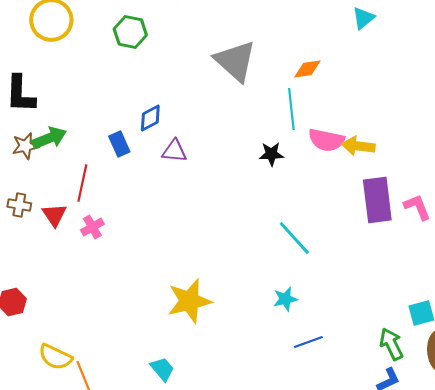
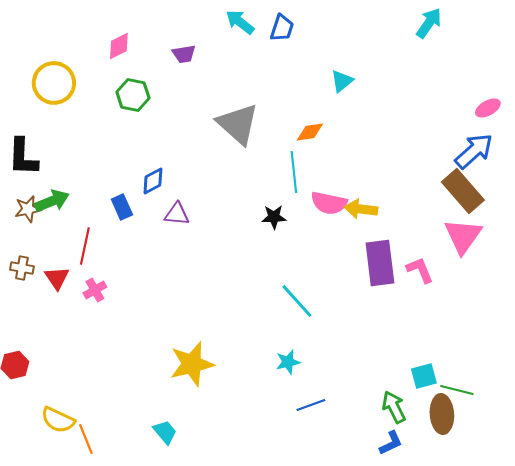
cyan triangle: (363, 18) -> (342, 81), moved

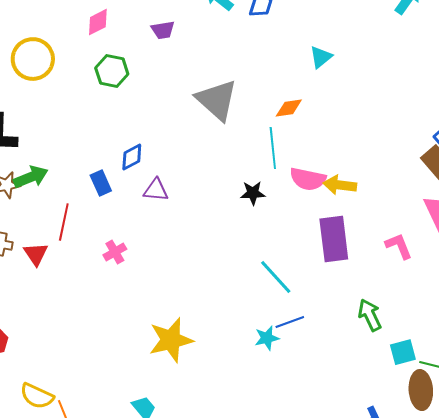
purple rectangle: (380, 263) -> (334, 239), moved
pink cross: (95, 290) -> (115, 252), moved
blue line: (311, 405) -> (290, 322), moved
green arrow: (394, 407) -> (370, 315), moved

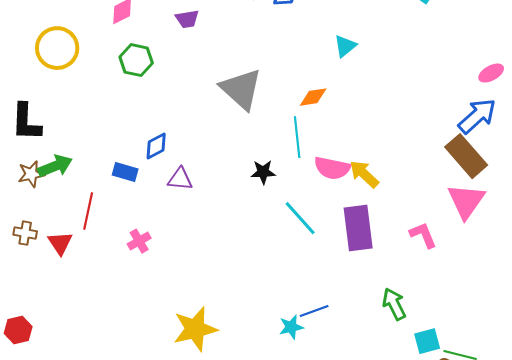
blue rectangle: (101, 183) -> (125, 172), turned -50
yellow arrow: (340, 185) -> (364, 174), turned 36
black star: (253, 193) -> (263, 172), moved
cyan line: (276, 277) -> (300, 218), moved

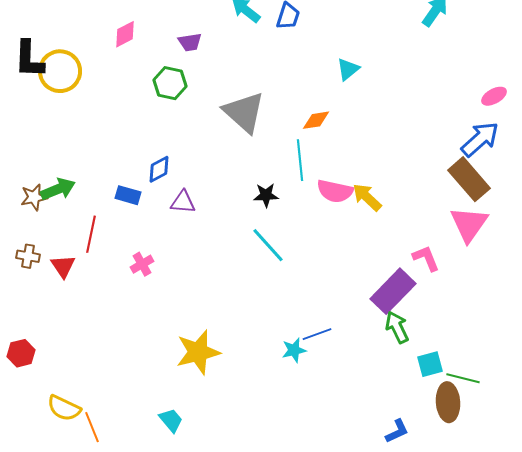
green hexagon: (136, 60) -> (170, 83), moved
black L-shape: (26, 122) -> (29, 59), moved
cyan line: (300, 218) -> (268, 245), moved
purple rectangle: (358, 228) -> (393, 291), moved, turned 51

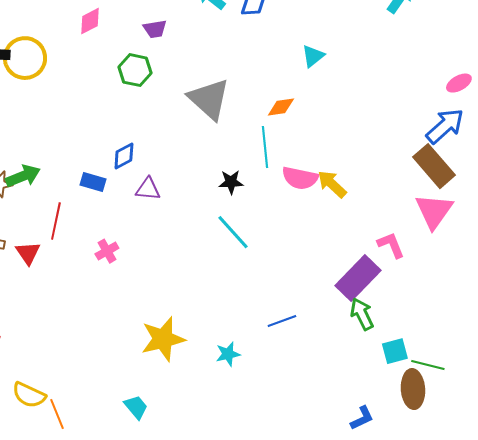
cyan star: (294, 350) -> (228, 354), moved

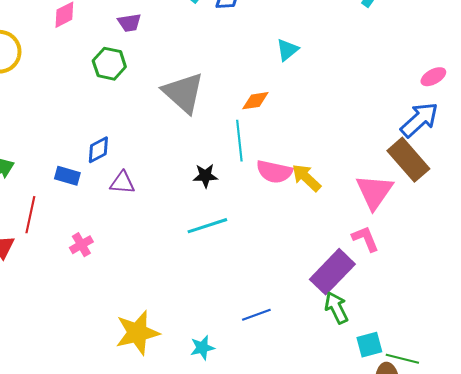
pink triangle: (434, 211) -> (374, 192), moved
cyan line: (233, 232) -> (207, 226), turned -66

